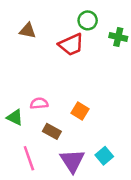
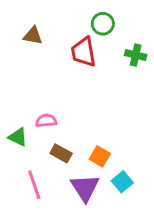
green cross: (118, 37) -> (136, 55), moved
red trapezoid: (71, 45) -> (83, 52), turned 104
orange square: (80, 111) -> (100, 156), moved

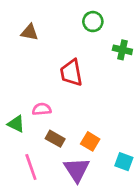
red trapezoid: (83, 52) -> (71, 73), moved
cyan square: (122, 182) -> (124, 162), moved, turned -30

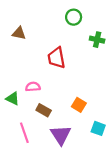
brown triangle: (30, 32) -> (19, 33), moved
orange square: (90, 141) -> (79, 105), moved

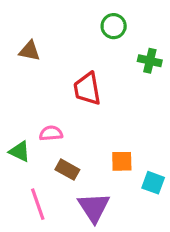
orange square: (79, 105) -> (122, 161), turned -32
cyan square: (98, 128) -> (153, 183), moved

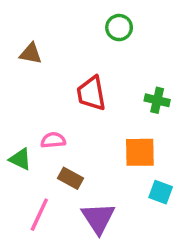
green cross: (150, 61) -> (157, 100), moved
orange square: (122, 161) -> (140, 152), moved, size x1.4
pink line: (38, 204) -> (39, 215), turned 44

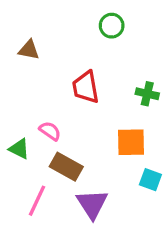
pink semicircle: (53, 140) -> (50, 131), turned 40
brown rectangle: (71, 178) -> (66, 167), size x1.4

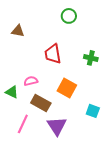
pink semicircle: (50, 131) -> (31, 81), turned -48
orange square: (131, 142) -> (67, 88), moved, turned 30

